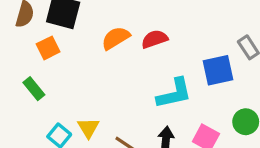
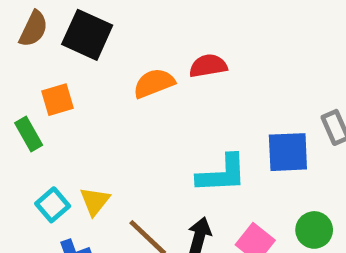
red semicircle: (155, 39) -> (208, 66), moved
orange square: (48, 48) -> (58, 100), moved

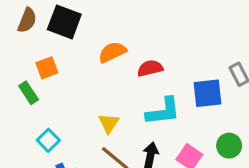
red semicircle: (208, 66) -> (150, 68), moved
yellow triangle: (95, 201) -> (109, 123), moved

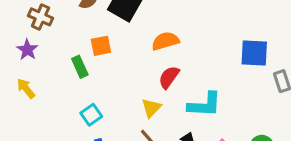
red semicircle: (150, 68) -> (169, 77), moved, turned -50
blue square: (208, 93) -> (254, 53), moved

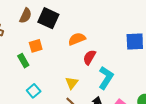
red semicircle: (169, 77) -> (89, 57), moved
cyan L-shape: (205, 105) -> (106, 78), turned -55

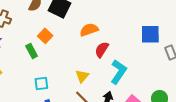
orange square: (36, 46) -> (45, 36), turned -32
cyan square: (34, 91) -> (41, 83), turned 32

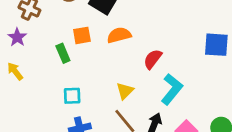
orange semicircle: (89, 30) -> (119, 35), moved
orange square: (45, 36) -> (82, 35), turned 32

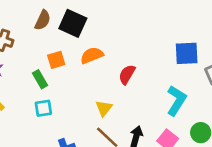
cyan L-shape: (172, 89) -> (176, 101), moved
cyan square: (72, 96) -> (43, 108), moved

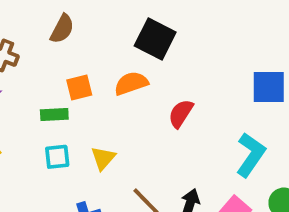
black square: (73, 23) -> (155, 39), moved
green rectangle: (40, 79) -> (54, 114), turned -66
yellow triangle: (104, 108) -> (103, 158), moved

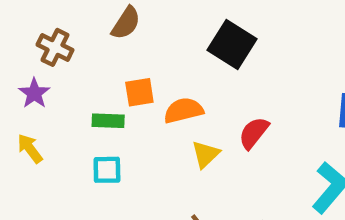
orange semicircle: (131, 83) -> (183, 110), moved
yellow triangle: (103, 158) -> (206, 154), moved

